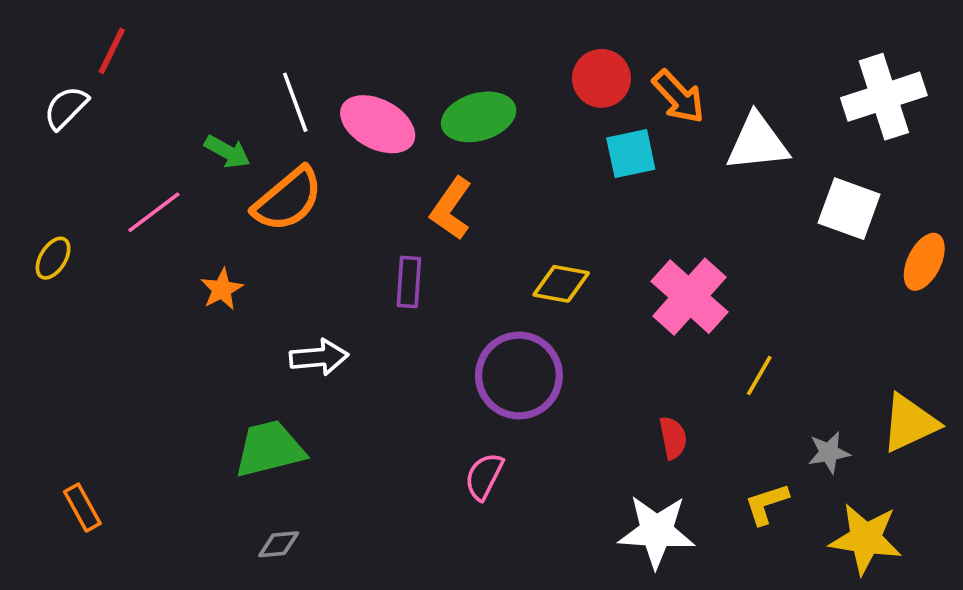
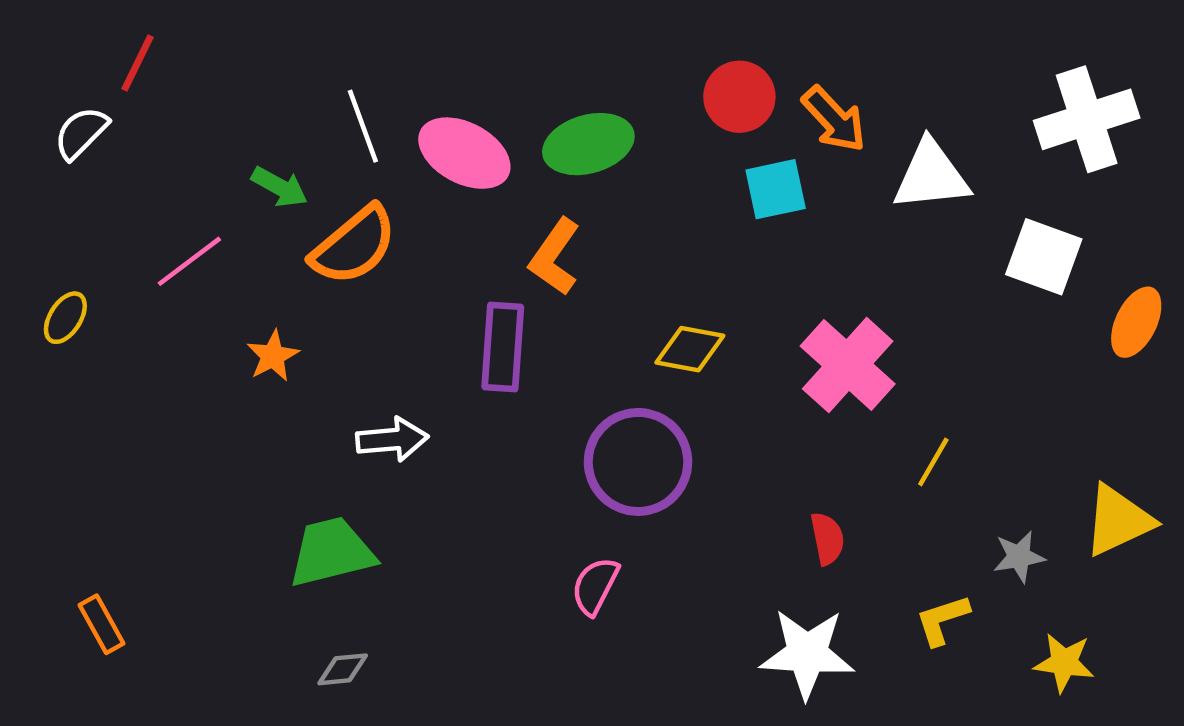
purple rectangle: (409, 282) -> (503, 347), size x1.4
yellow star: (866, 539) -> (1064, 663), size x0.7

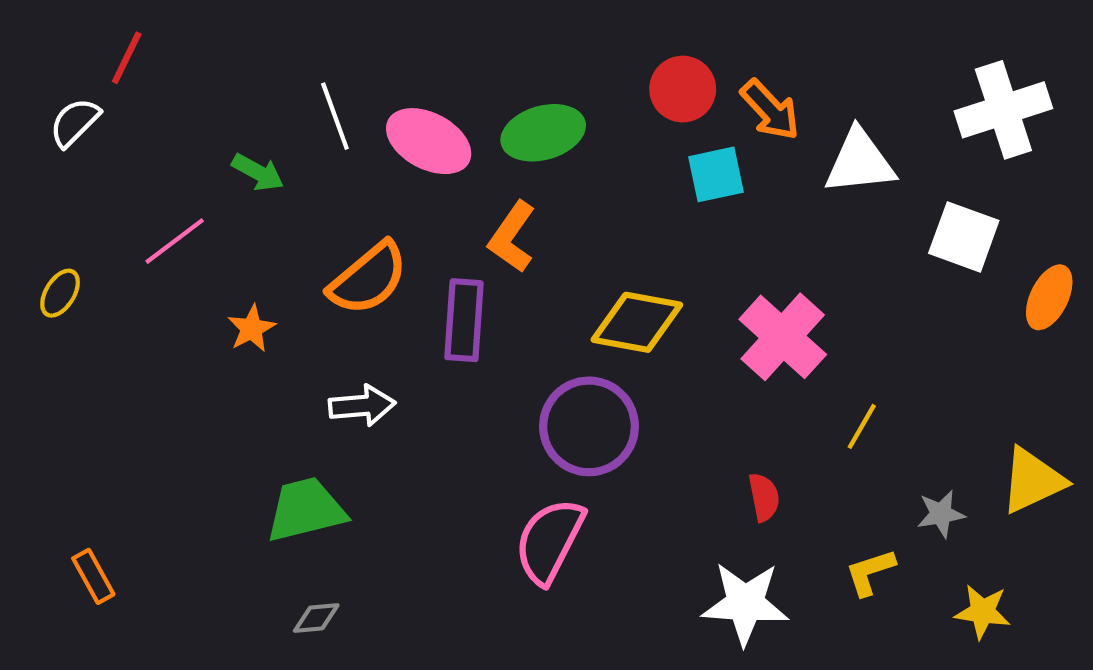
orange semicircle: (354, 246) -> (368, 279), moved
yellow diamond: (690, 349) -> (637, 322), size x1.4
pink semicircle: (595, 586) -> (549, 541), size x1.6

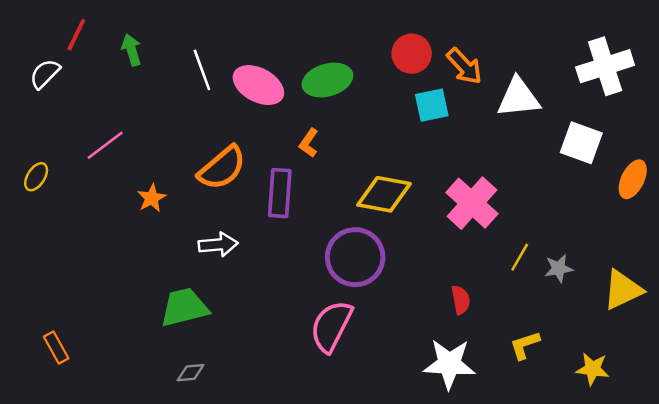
green arrow: (258, 172) -> (132, 50), moved, turned -136
orange L-shape: (512, 237) -> (309, 143), size x0.7
gray star: (941, 514) -> (559, 268), moved

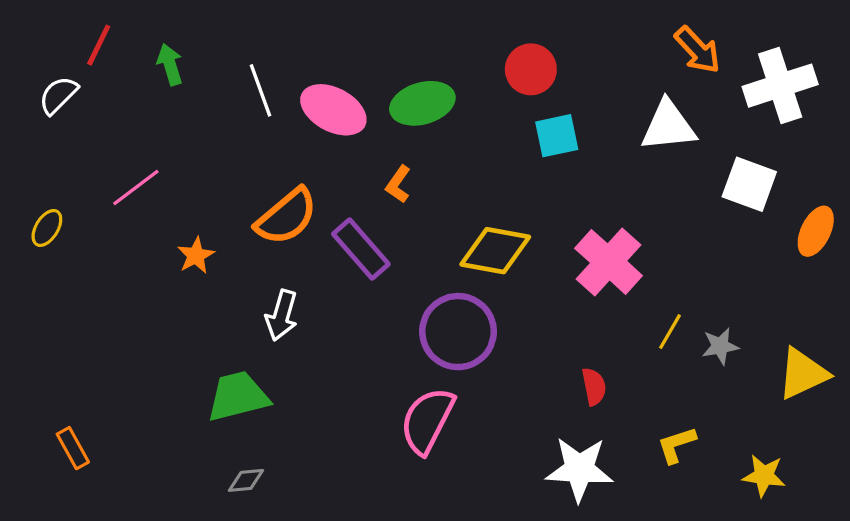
orange arrow: (464, 66) -> (698, 50), moved
purple rectangle: (280, 193) -> (361, 249), turned -45
white arrow: (218, 245) -> (282, 315), turned 111

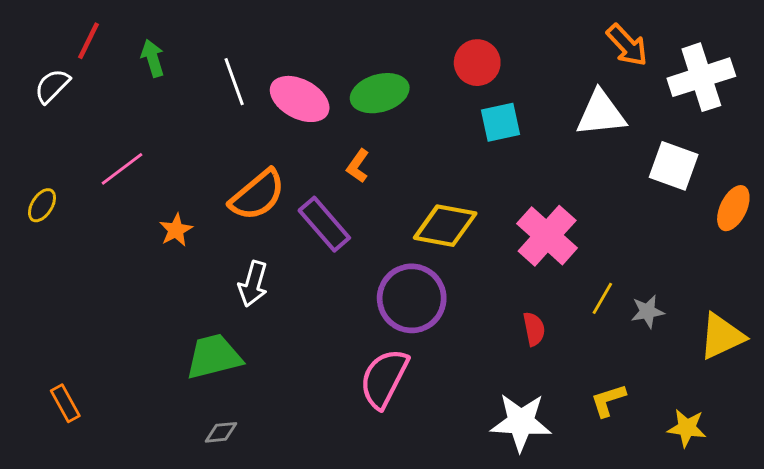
red semicircle: (594, 387) -> (534, 329), moved

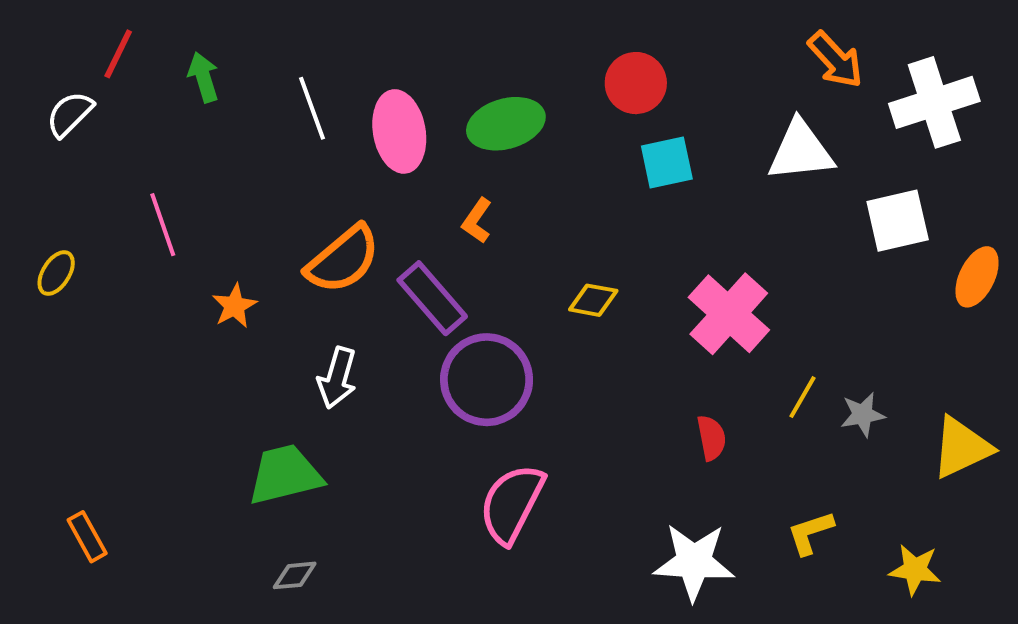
pink ellipse: (300, 99) -> (399, 131), turned 52
white square: (674, 166) -> (898, 221), turned -33
pink line: (122, 169) -> (163, 225), turned -72
yellow diamond: (445, 226) -> (593, 300), size x0.6
purple circle: (412, 298) -> (487, 380), moved

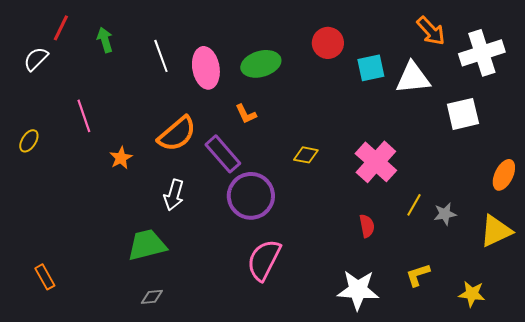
cyan square: (667, 163) -> (371, 68), moved
orange L-shape: (477, 221) -> (246, 114), turned -60
orange ellipse: (977, 277) -> (504, 175), moved

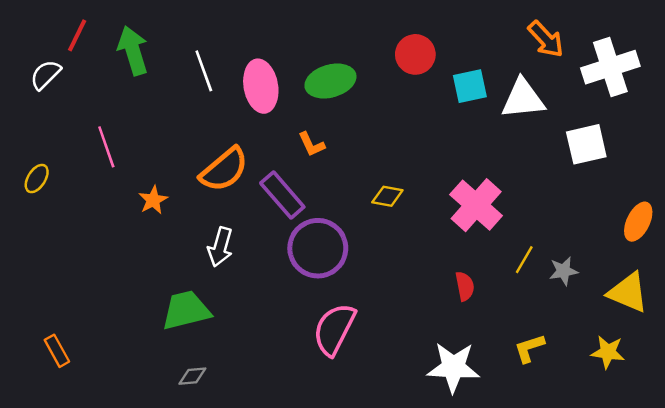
green arrow: (105, 40) -> (133, 51), size x1.5
yellow triangle: (496, 231) -> (628, 293), turned 48
yellow star: (472, 294) -> (608, 352), moved

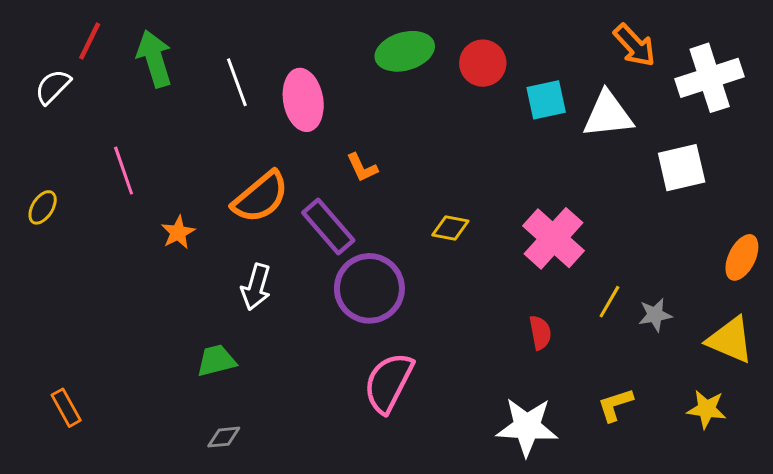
green ellipse: (330, 81) -> (405, 51), moved
green trapezoid: (186, 310) -> (216, 361), size x0.7

